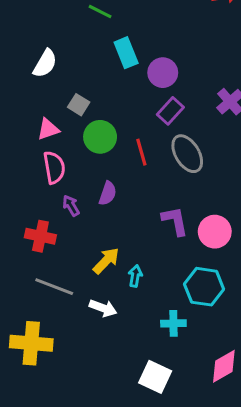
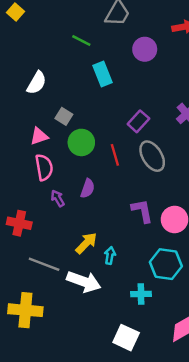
purple circle: (163, 73) -> (145, 49), moved
red cross: (40, 236) -> (19, 223), moved
white arrow: (103, 308) -> (84, 282), size x1.5

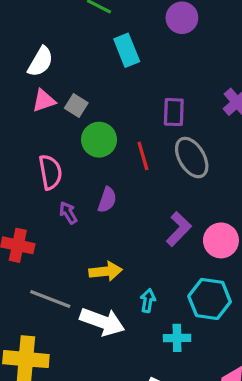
purple rectangle: (138, 121) -> (174, 112), turned -40
pink triangle: (39, 136) -> (44, 101), moved
purple L-shape: (142, 211) -> (179, 229), turned 55
yellow arrow: (86, 243) -> (106, 271), turned 40
cyan arrow: (110, 256) -> (148, 301), moved

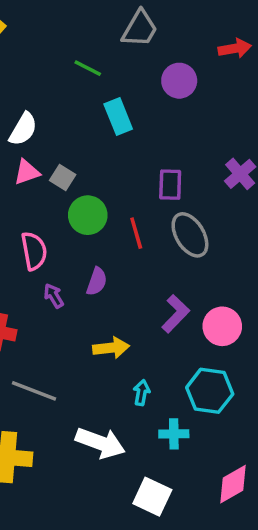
yellow arrow: (106, 271) -> (111, 348), moved
white arrow: (102, 322) -> (100, 443), moved

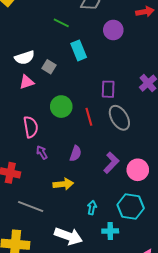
white semicircle: (23, 129) -> (25, 58), turned 42
gray square: (63, 177) -> (49, 67), moved
purple semicircle: (97, 281) -> (76, 153), moved
yellow arrow: (111, 348) -> (63, 184), moved

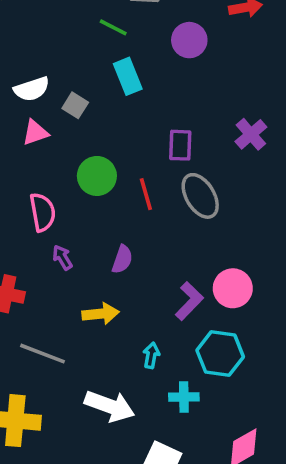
green line: (61, 23) -> (113, 27), moved
purple L-shape: (111, 163) -> (189, 301), moved

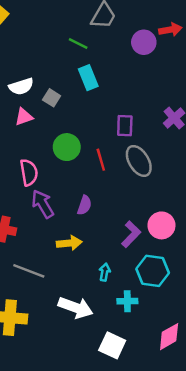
purple circle: (189, 40) -> (144, 42), moved
purple arrow: (62, 258) -> (43, 204), size x1.6

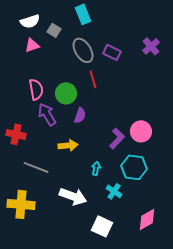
purple rectangle: (125, 126) -> (112, 52), turned -66
green circle: (67, 147) -> (66, 93), moved
gray ellipse: (139, 161) -> (83, 50), moved
cyan cross: (127, 301) -> (114, 191), turned 35

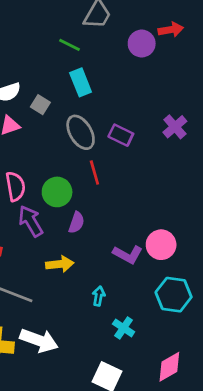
purple L-shape: (117, 138) -> (128, 254), turned 75
cyan hexagon: (134, 167) -> (174, 295), moved
white arrow: (73, 196) -> (39, 340), moved

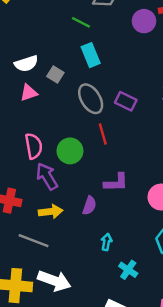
purple semicircle: (76, 222) -> (89, 206), moved
purple L-shape: (128, 254) -> (116, 182), moved, turned -30
yellow arrow: (60, 264) -> (51, 212), moved

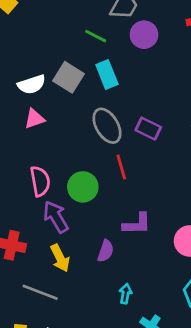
purple circle: (144, 21) -> (144, 35), moved
gray square: (55, 74) -> (69, 77), moved, size x1.5
yellow arrow: (51, 212) -> (60, 258), turned 70

